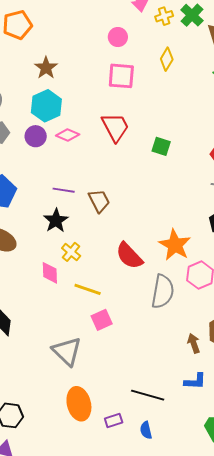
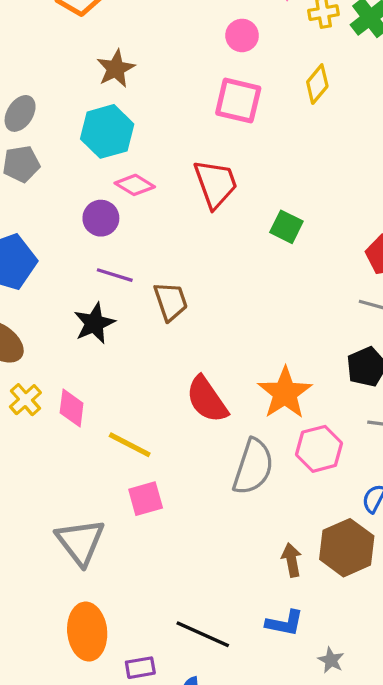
purple circle: (36, 136) -> (101, 218), moved
yellow cross: (71, 252) -> (25, 400), moved

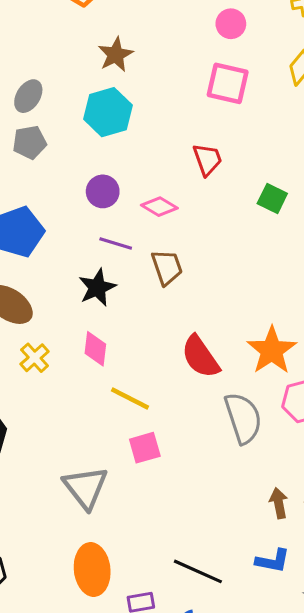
red trapezoid: (216, 184) -> (207, 159), size x0.7
pink diamond: (135, 185) -> (159, 207), moved
pink diamond: (72, 408) -> (95, 349), moved
gray semicircle: (253, 467) -> (243, 418), turned -36

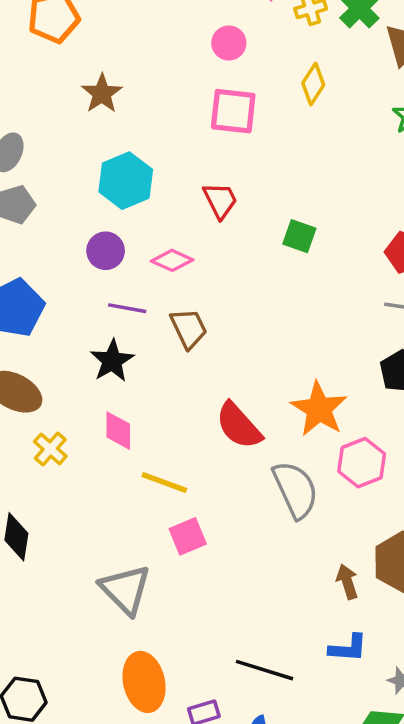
cyan hexagon: (108, 112) -> (126, 181), moved

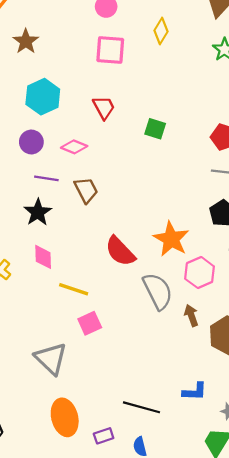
brown arrow: (347, 582) -> (191, 315), moved

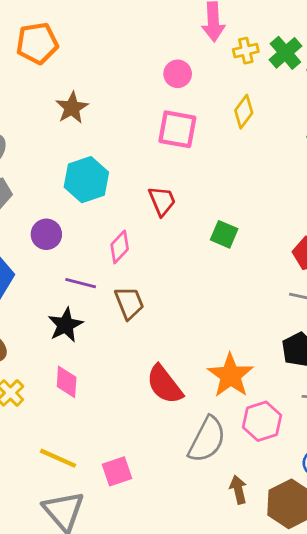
purple circle: (31, 142) -> (46, 234), moved
pink diamond: (74, 147) -> (120, 247), turned -75
yellow line: (74, 289) -> (58, 458), moved
gray semicircle: (158, 291) -> (207, 439), turned 48
brown arrow: (191, 315) -> (238, 490), moved

